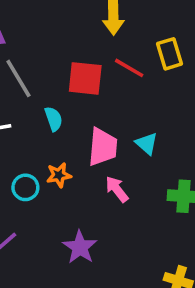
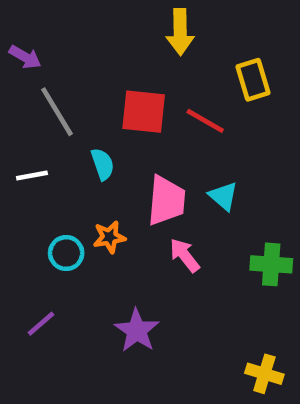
red line: (129, 68) -> (205, 121), moved

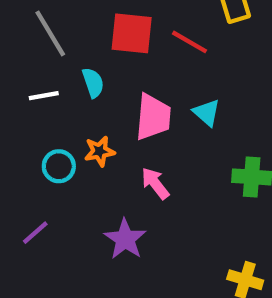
white line: (32, 176) -> (44, 96), moved
pink arrow: (185, 255) -> (155, 183), moved

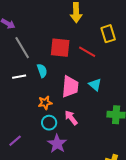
cyan circle: (59, 166) -> (49, 123), moved

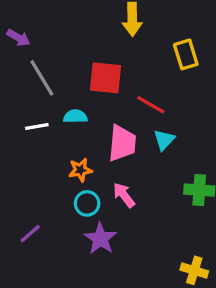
red line: (87, 52) -> (151, 105), moved
cyan semicircle: (42, 71) -> (75, 116), turned -72
cyan triangle: (95, 85) -> (164, 140), turned 32

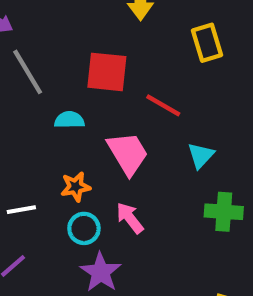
white line: (37, 126) -> (21, 210), moved
cyan triangle: (164, 140) -> (201, 155), moved
pink trapezoid: (122, 143) -> (128, 153), turned -36

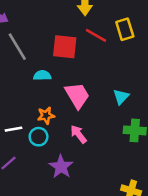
red line: (163, 105) -> (96, 35), moved
cyan circle: (84, 228) -> (39, 137), moved

